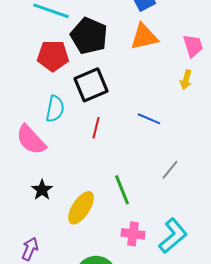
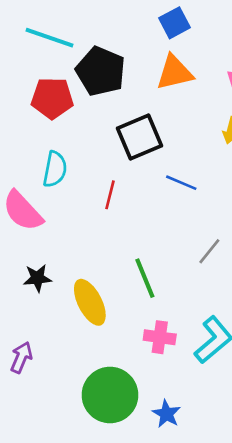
black square: (91, 85) -> (140, 137), moved
black star: (42, 190) -> (37, 278), turned 30
yellow ellipse: (81, 208) -> (90, 302), turned -60

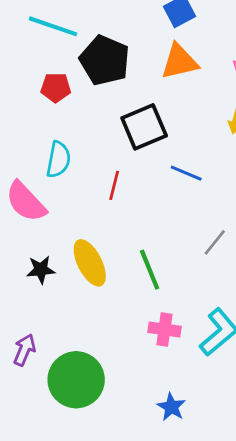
red pentagon: (52, 98) -> (56, 87), size x0.7
yellow ellipse: (90, 302) -> (90, 263), moved
green circle: (110, 395) -> (76, 380), moved

